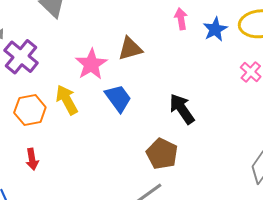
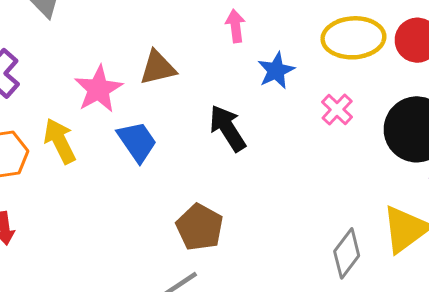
blue star: (215, 29) -> (276, 71), moved
black arrow: (182, 109) -> (228, 128), moved

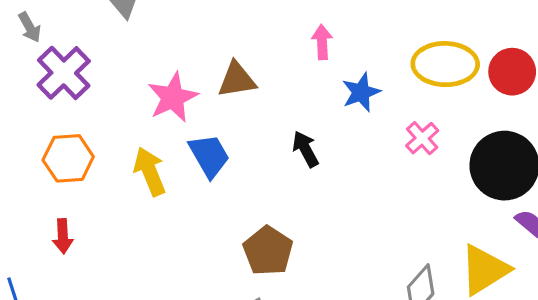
black arrow: (228, 128) -> (305, 149), size x0.7
yellow arrow: (60, 141) -> (150, 171), moved

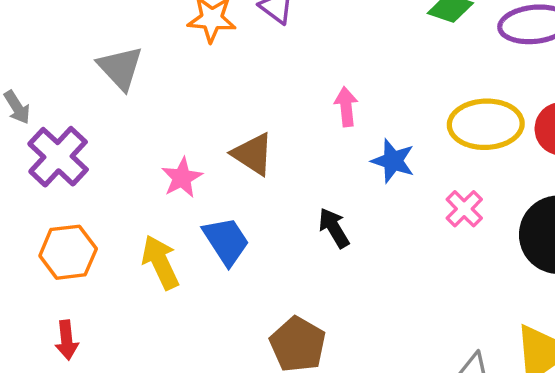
brown triangle: (237, 80) -> (253, 154), turned 45
blue star: (361, 92) -> (393, 161), turned -30
pink star: (173, 97) -> (182, 178), size x0.7

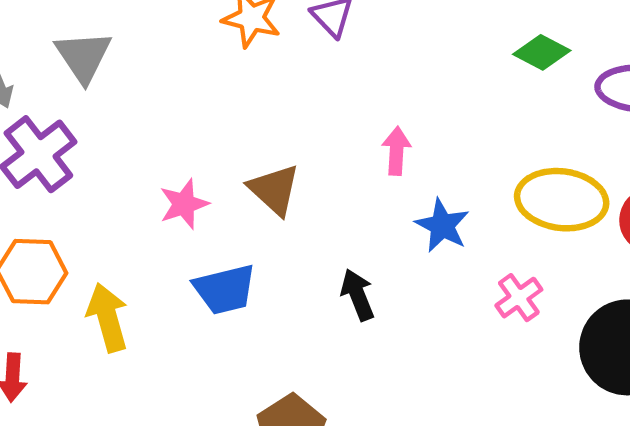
gray triangle: (120, 68) -> (83, 56), moved
blue trapezoid: (226, 241) -> (225, 289), turned 100
yellow arrow: (160, 262) -> (108, 317), moved

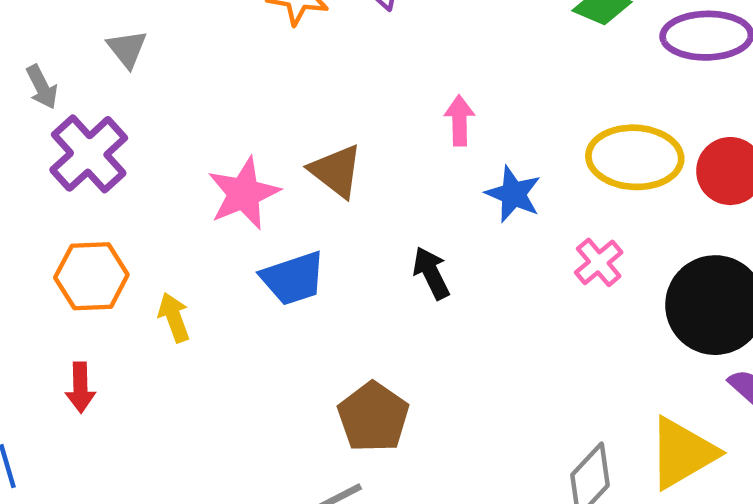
gray triangle: (83, 56) -> (127, 49), size x0.7
pink star: (184, 204) -> (244, 193), size x1.4
yellow arrow: (108, 317) -> (174, 317), size x0.7

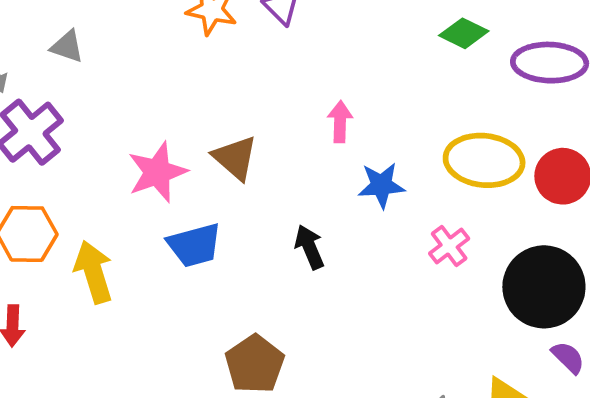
gray triangle: (127, 49) -> (67, 47), turned -36
blue star: (513, 194) -> (381, 185), turned -30
yellow arrow: (174, 317) -> (94, 272), size x1.5

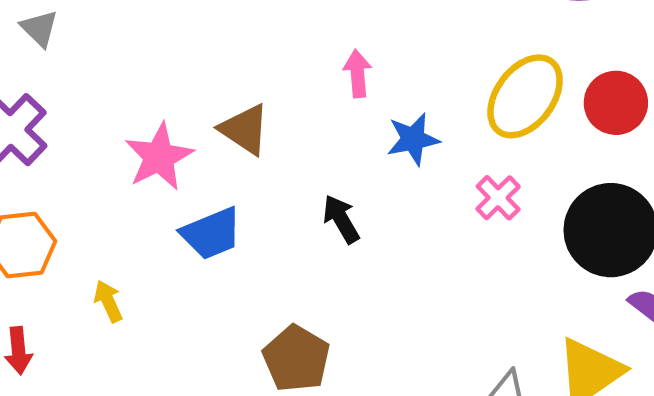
gray triangle: (67, 47) -> (39, 28), turned 33
yellow ellipse: (484, 160) -> (525, 96), turned -52
yellow arrow: (94, 272) -> (108, 301), moved, size x0.6

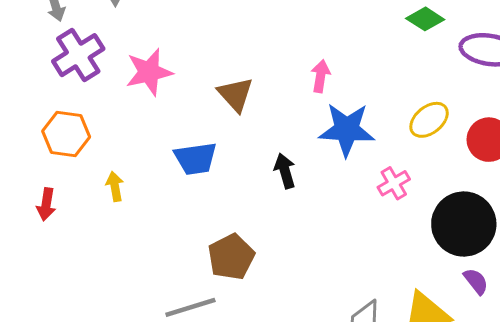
yellow ellipse: (525, 96) -> (429, 120), size x0.7
blue star: (413, 139) -> (347, 130), size x1.5
pink star: (159, 157) -> (149, 72), moved

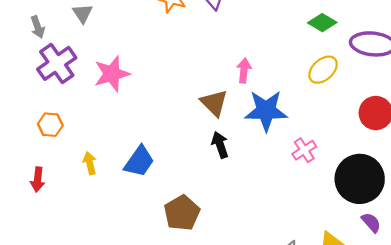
brown triangle: (235, 94) -> (214, 103), moved
yellow ellipse: (429, 120) -> (323, 70), moved
orange hexagon: (66, 134) -> (50, 125), size x0.7
blue trapezoid: (196, 159) -> (139, 161), moved, turned -44

